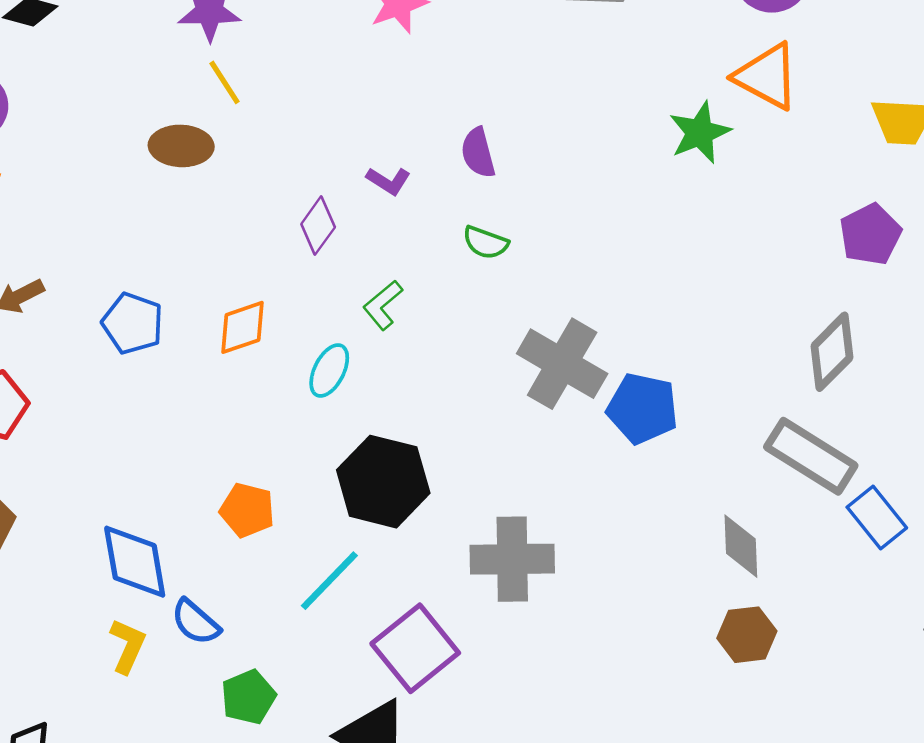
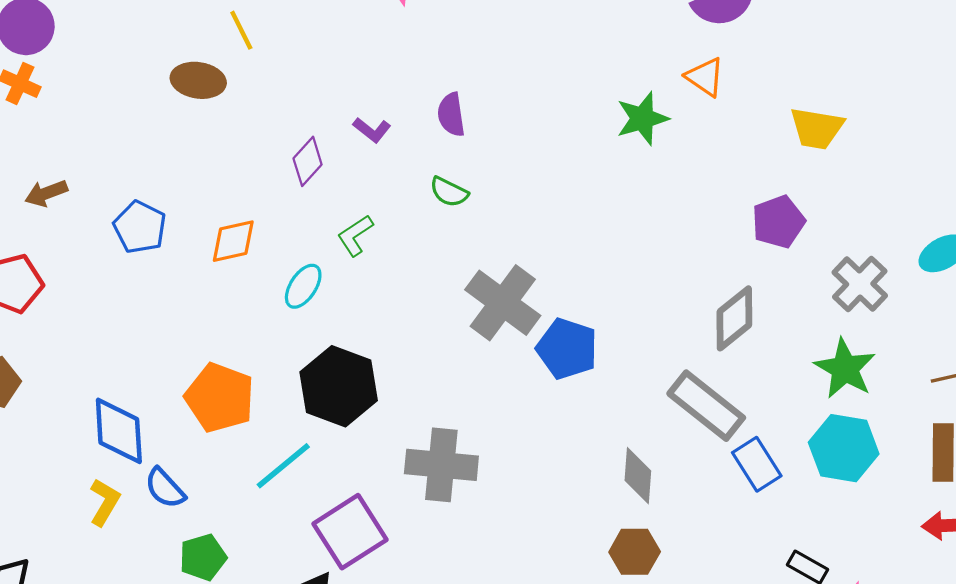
orange triangle: (767, 76) -> (705, 77), size x0.7
orange pentagon: (247, 510) -> (220, 398), size x1.5

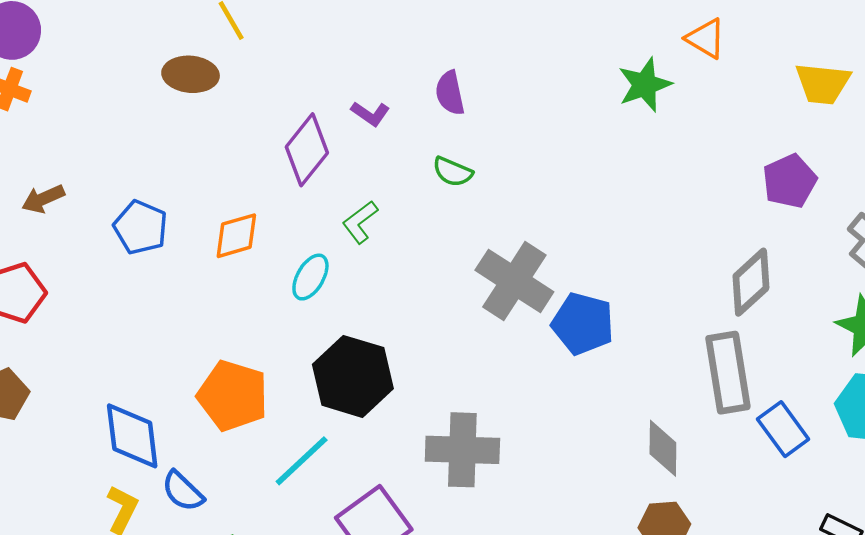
purple diamond: (308, 161) -> (307, 150), size x1.4
gray rectangle: (706, 406) -> (728, 373), turned 46

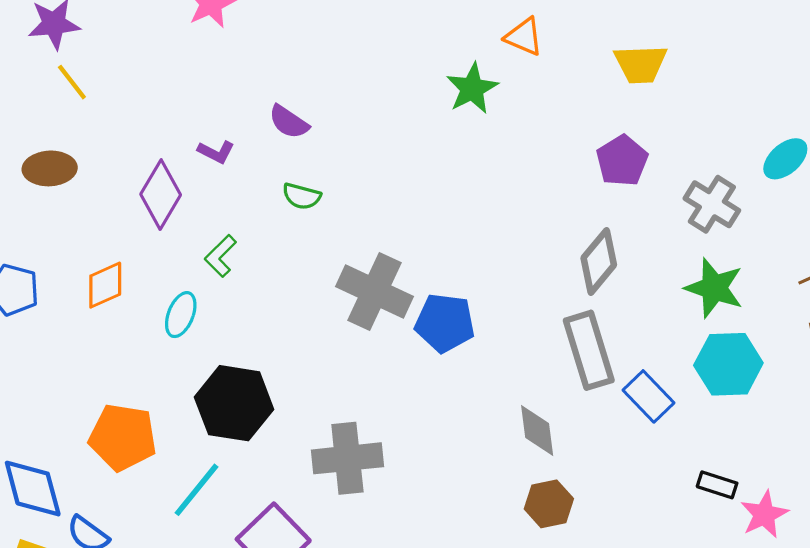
brown ellipse: (191, 74) -> (50, 168), moved
purple semicircle: (450, 93) -> (289, 122), turned -36

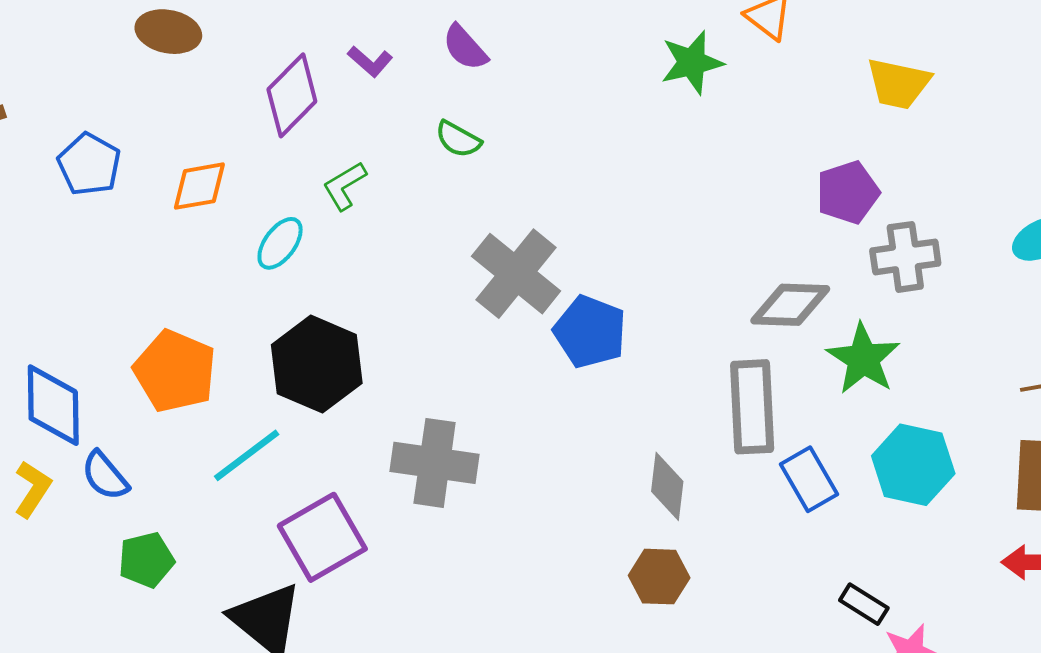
gray cross: (712, 204) -> (905, 257), moved, turned 36
gray diamond: (599, 261) -> (790, 305), turned 38
green star: (714, 288) -> (863, 359), moved

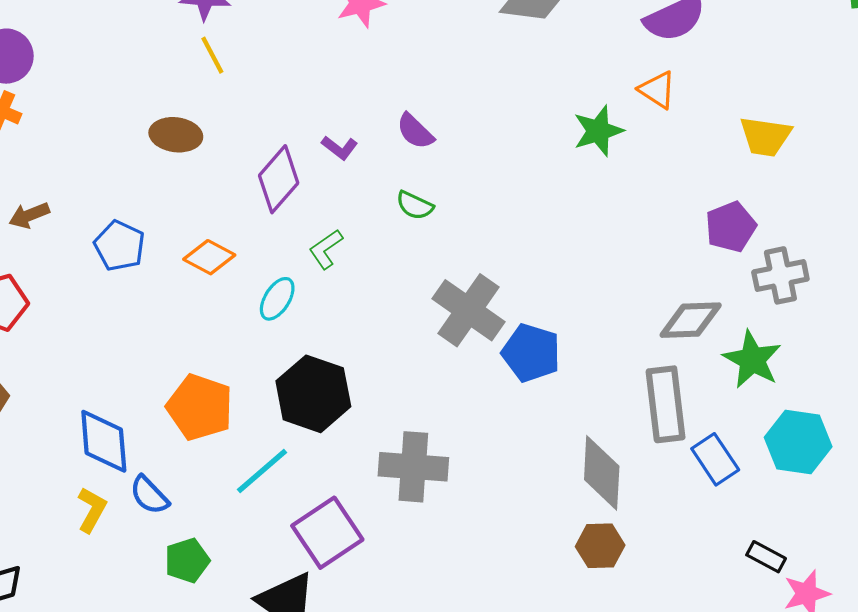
orange diamond: (199, 186) -> (209, 257), turned 42
gray diamond: (667, 486) -> (602, 473), size x1.4

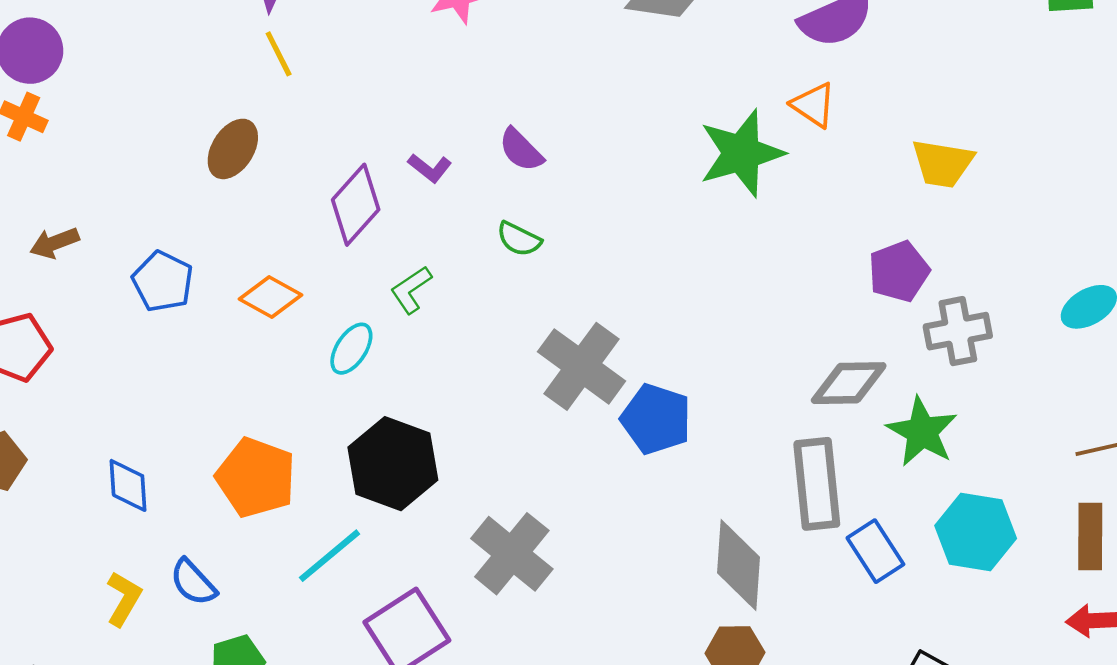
green star: (598, 131) -> (741, 153), size x1.4
brown ellipse: (176, 135) -> (233, 149), turned -66
blue diamond: (104, 441) -> (128, 485), moved, size x0.7
gray cross: (413, 467) -> (512, 554), turned 34

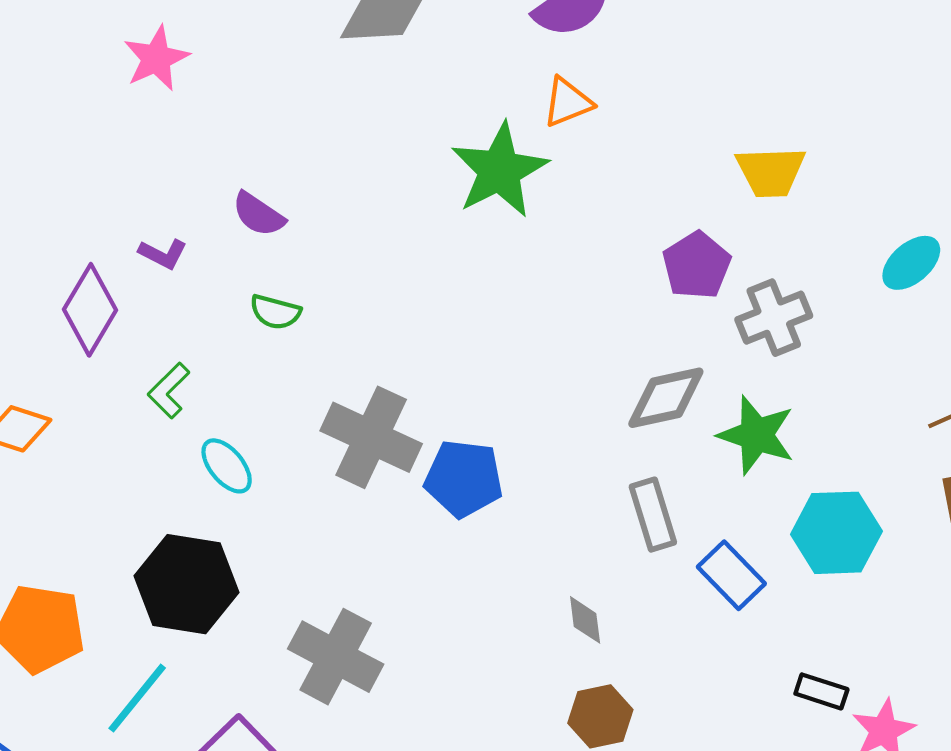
orange triangle: (813, 105) -> (568, 102), turned -45
yellow trapezoid: (943, 163) -> (771, 172), moved
cyan ellipse: (351, 349) -> (227, 466), moved, turned -62
gray rectangle: (817, 484) -> (653, 515), size x0.7
gray diamond: (738, 565) -> (585, 620), size x0.5

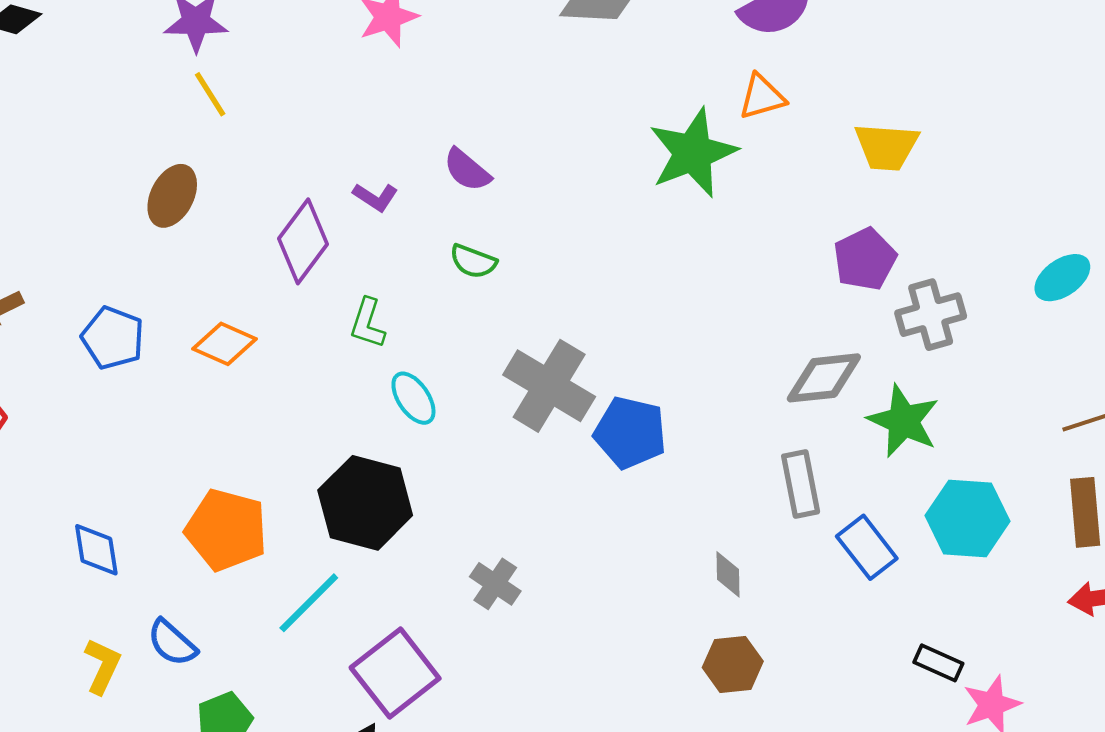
yellow trapezoid: (771, 172) -> (886, 147), moved
green L-shape: (169, 390) -> (368, 323), turned -33
gray cross: (336, 657) -> (495, 584), size x0.6

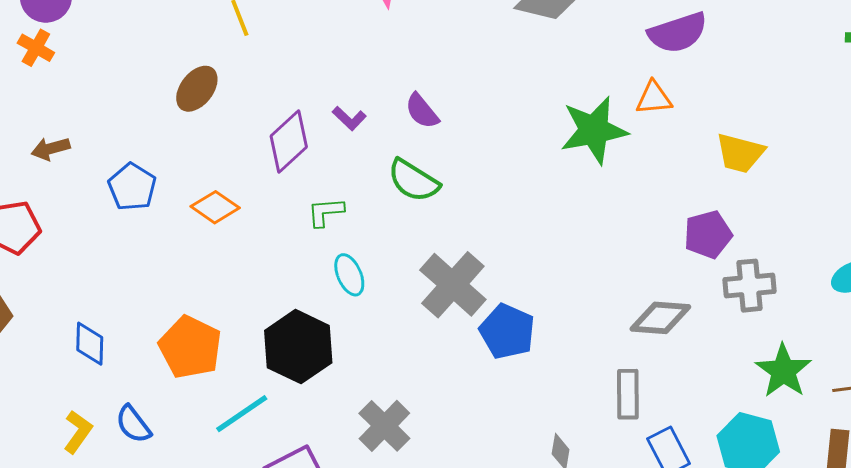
green semicircle: (473, 261) -> (414, 181), size x1.5
green L-shape: (368, 323) -> (326, 212), turned 57
green star: (903, 421) -> (783, 371), moved
gray cross: (495, 584) -> (384, 426), size x1.4

